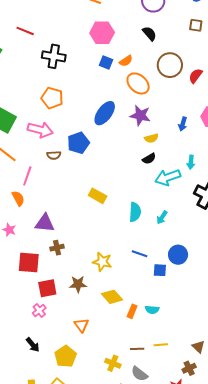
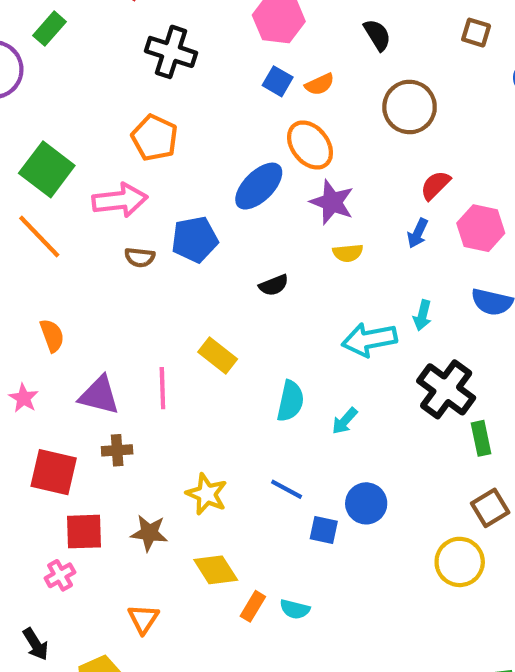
red semicircle: (196, 76) -> (435, 185), moved
orange ellipse: (138, 83) -> (310, 145), moved
pink arrow: (40, 130) -> (120, 200), turned -30
black semicircle: (149, 159) -> (274, 285), moved
pink line: (27, 176) -> (162, 388), moved, turned -30

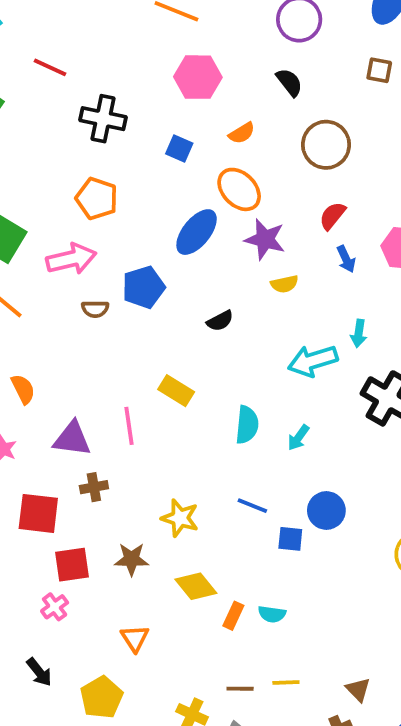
blue square: (278, 81) -> (179, 148), moved
red semicircle: (435, 185) -> (332, 216), moved
blue arrow: (418, 233) -> (346, 259), turned -44

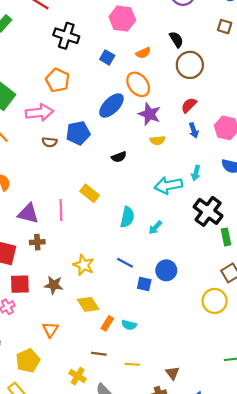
black semicircle: (289, 82) -> (176, 40), moved
brown line: (240, 689) -> (99, 354), moved

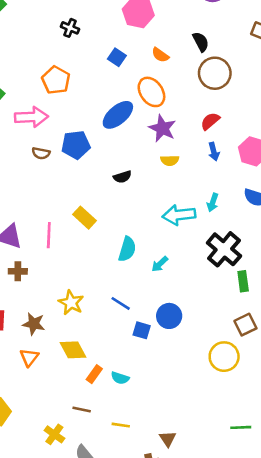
black cross: (66, 36) -> (70, 28), size x0.6
orange semicircle: (143, 53) -> (160, 55), turned 56
orange triangle: (50, 330) -> (29, 357), moved

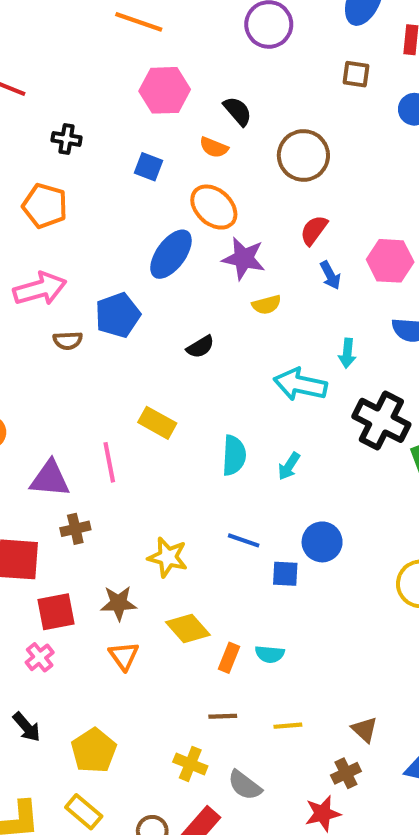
black semicircle: (201, 42) -> (238, 111), moved
orange pentagon: (56, 80) -> (45, 206), moved
cyan arrow: (179, 215) -> (300, 384), turned 32

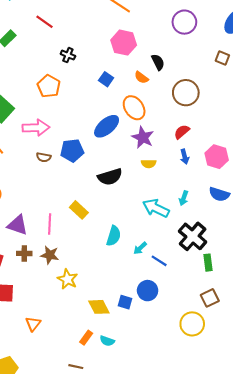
black semicircle: (200, 347) -> (110, 177), size x1.6
blue line: (244, 540) -> (159, 261), moved
brown star: (119, 603) -> (50, 255), moved
yellow diamond: (188, 628) -> (99, 307), moved

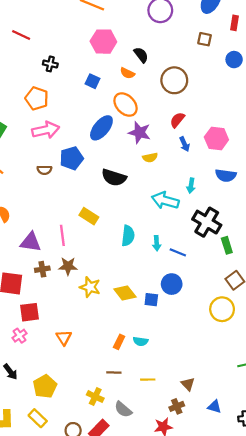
pink arrow: (36, 128) -> (46, 130), moved
black semicircle: (110, 177) -> (114, 178), turned 45
cyan arrow: (140, 248) -> (157, 243), turned -40
yellow diamond: (99, 307) -> (125, 293), moved

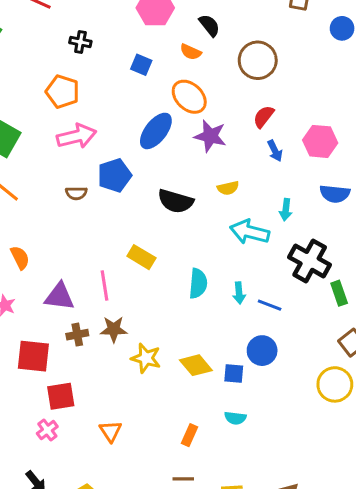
yellow semicircle: (150, 158) -> (228, 188), moved
cyan semicircle: (141, 341) -> (235, 418), moved

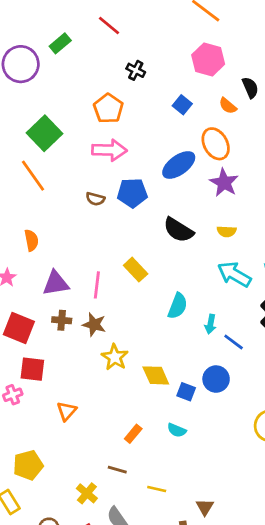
purple triangle: (59, 296) -> (56, 283), turned -32

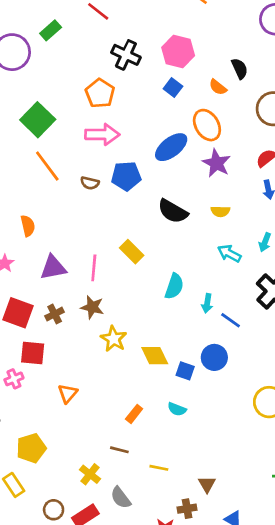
pink hexagon: (208, 59) -> (178, 52), moved
black cross: (136, 70) -> (126, 55), size x1.5
orange line: (33, 176) -> (47, 166), moved
cyan arrow: (234, 274) -> (229, 253), size x0.7
brown cross: (62, 320) -> (55, 314), moved, turned -30

